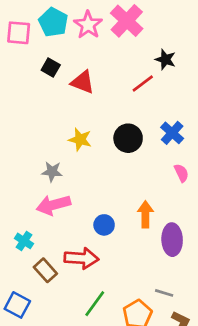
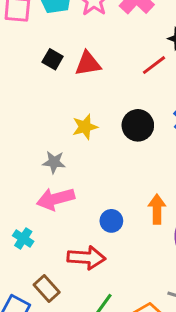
black square: (51, 67) -> (53, 59), moved
red triangle: (83, 82) -> (88, 64), turned -30
yellow star: (80, 140) -> (85, 127), turned -30
brown rectangle: (45, 270) -> (47, 289), moved

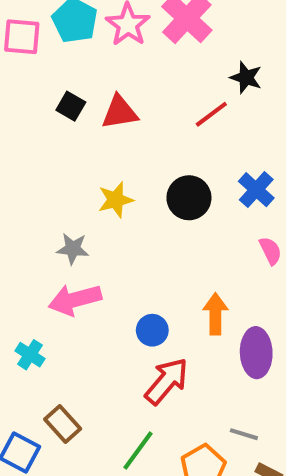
red arrow: (86, 258) -> (167, 381), moved, turned -54

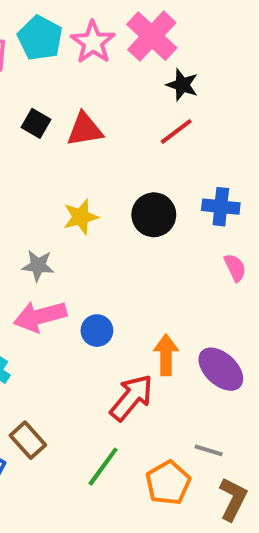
black star: (246, 78) -> (182, 85), moved
blue cross: (256, 190) -> (221, 207), turned -36
orange arrow: (215, 314) -> (166, 355), moved
blue circle: (152, 330) -> (97, 331), moved
purple ellipse: (256, 353) -> (221, 369), turned -45

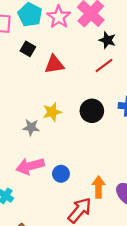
black square: (36, 123) -> (28, 49), moved
gray star: (38, 266) -> (31, 127), moved

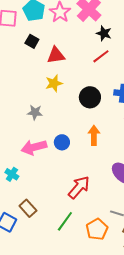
yellow star: (52, 112) -> (54, 83), moved
blue circle: (61, 174) -> (62, 142), moved
orange arrow: (99, 187) -> (94, 135), moved

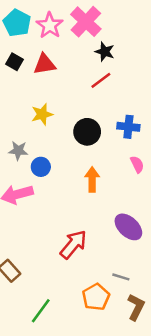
red triangle: (56, 55) -> (45, 64), moved
blue circle: (62, 142) -> (41, 167), moved
green line: (65, 221) -> (41, 311), moved

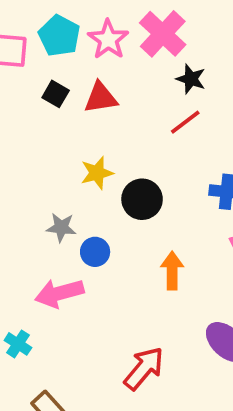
black circle: (87, 132) -> (142, 199), moved

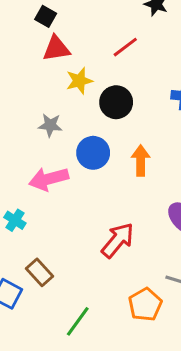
red triangle: (101, 98) -> (56, 49), moved
red line: (185, 122) -> (125, 47), moved
blue circle: (95, 252) -> (93, 153), moved, size x1.4

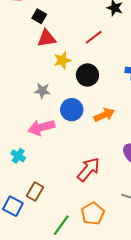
orange arrow: (141, 160) -> (104, 115), turned 66
brown rectangle: (39, 272) -> (35, 191), turned 72
orange pentagon: (145, 305) -> (93, 214), moved

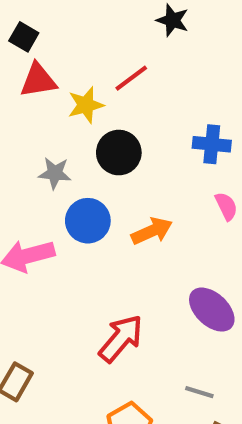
yellow star: (62, 60) -> (86, 105), moved
gray star: (42, 91) -> (55, 173), moved

